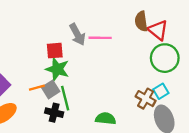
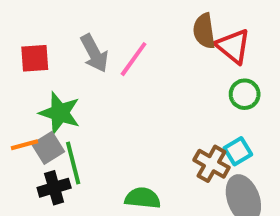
pink line: (100, 38) -> (134, 59), turned -55
red square: (55, 51) -> (35, 58), moved
green circle: (165, 58) -> (245, 94), size x0.6
black cross: (54, 113) -> (54, 188), turned -30

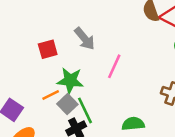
pink line: (134, 59) -> (114, 66), moved
orange line: (25, 145) -> (51, 95), moved

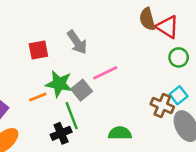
pink line: (114, 66) -> (105, 73), turned 35
gray square: (67, 104) -> (82, 90), moved

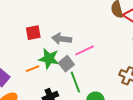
gray arrow: (77, 42) -> (62, 39), moved, turned 132
green line: (72, 116) -> (75, 82), moved

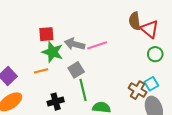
pink line: (84, 50) -> (97, 45), moved
green star: (49, 59) -> (52, 52), moved

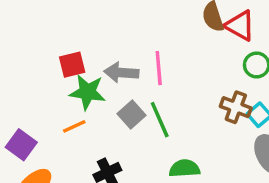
pink line: (97, 45) -> (159, 68), turned -66
green line: (83, 90) -> (160, 120), moved
brown cross: (138, 90) -> (236, 107), moved

